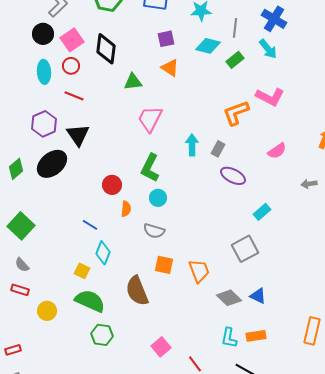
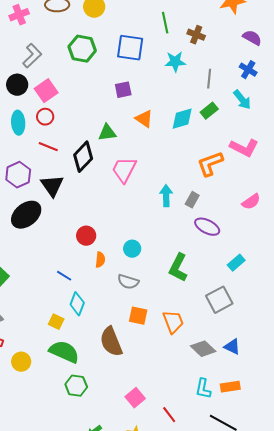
blue cross: (274, 19) -> (248, 70), size x0.7
purple square: (166, 39) -> (123, 90), moved
cyan diamond: (208, 46) -> (182, 119), moved, turned -30
black diamond: (106, 49) -> (83, 157), moved, turned 36
green L-shape: (150, 168) -> (178, 268), moved

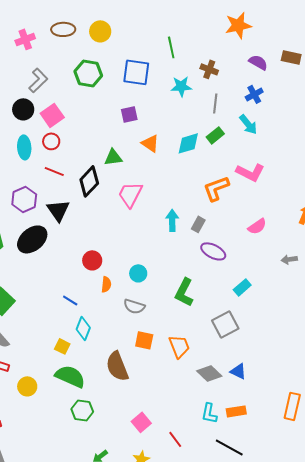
brown cross: (196, 35) -> (209, 69), moved
blue cross: (248, 70) -> (254, 94), turned 30

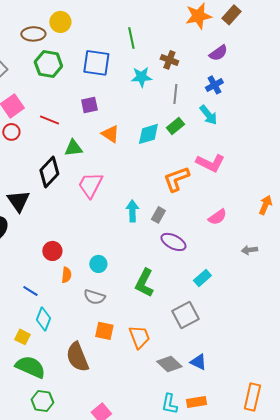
brown ellipse: (63, 29) -> (33, 34), moved
brown rectangle: (291, 57) -> (231, 15), moved, turned -60
purple semicircle: (258, 62) -> (218, 53), turned 114
red line: (54, 171) -> (49, 120), moved

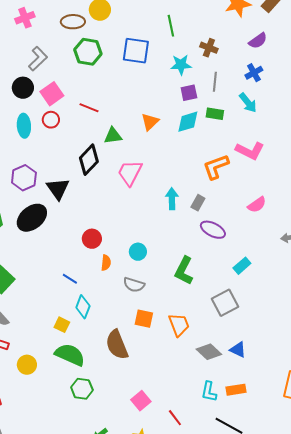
purple square: (89, 105) -> (189, 93), moved
green rectangle: (175, 126) -> (215, 114), turned 48
orange triangle: (110, 134) -> (150, 122), turned 42

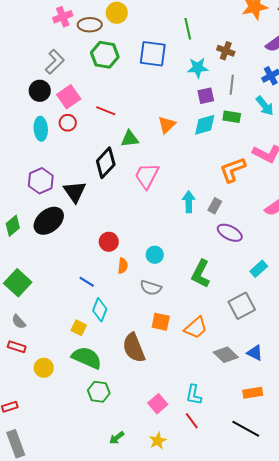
pink cross: (25, 18) -> (63, 17), moved
orange trapezoid: (179, 325) -> (196, 328), turned 70
cyan L-shape: (209, 392) -> (194, 395), moved

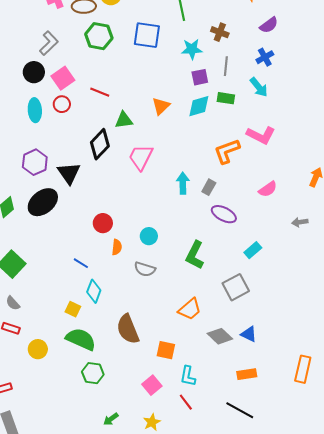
orange square: (161, 322) -> (166, 350), moved

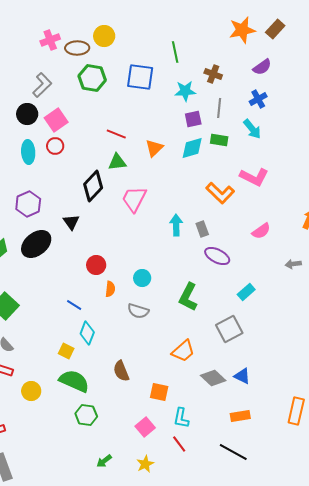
red line: (100, 92) -> (116, 134), moved
orange L-shape: (227, 151) -> (220, 193), turned -116
black triangle: (69, 173) -> (71, 222), moved, size x0.7
gray rectangle: (209, 187) -> (202, 229), turned -49
brown semicircle: (128, 329) -> (121, 371), size x0.7

